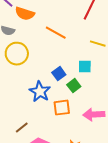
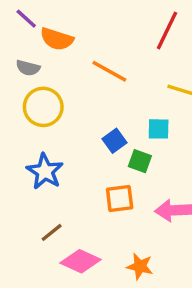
green square: (74, 86) -> (140, 161), turned -32
blue star: (40, 92) -> (45, 171), moved

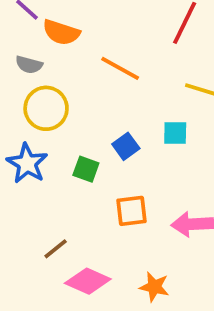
green square: (140, 161) -> (86, 169), moved
blue star: (45, 171) -> (27, 163), moved

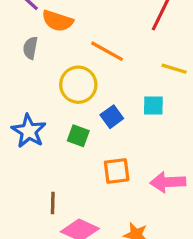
gray semicircle: (29, 65) -> (30, 48), turned 85
yellow circle: (46, 108) -> (78, 85), moved
brown line: (56, 249) -> (53, 203), turned -50

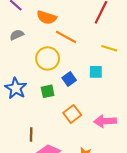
orange semicircle: (58, 21) -> (47, 17), moved
gray semicircle: (30, 48) -> (17, 35), turned 56
green square: (78, 136) -> (48, 91), turned -32
orange square: (117, 171) -> (72, 114), turned -30

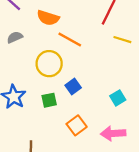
yellow line: (109, 48) -> (122, 40), moved
cyan square: (96, 72) -> (118, 98), moved, turned -32

